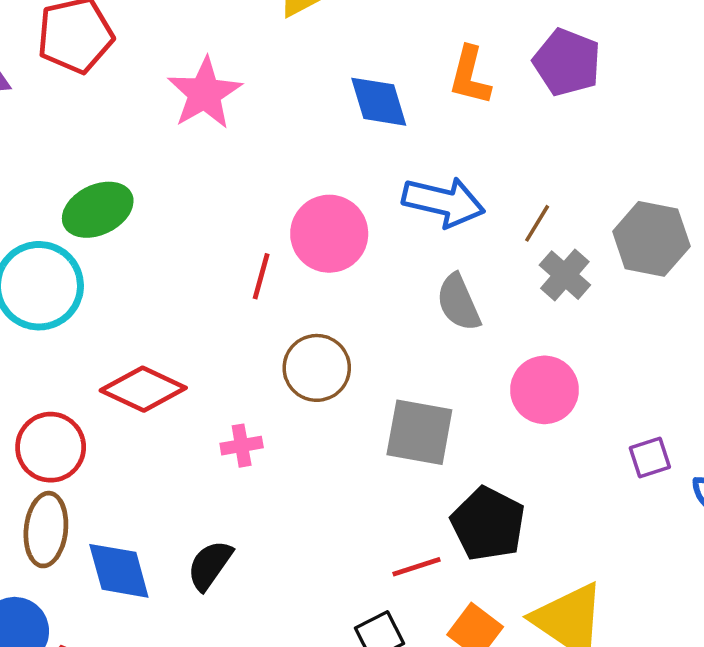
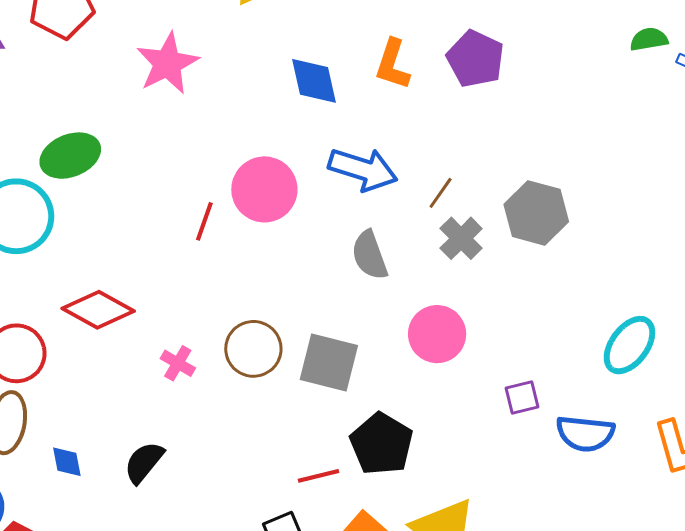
brown circle: (317, 368) -> (253, 349), moved
pink cross: (242, 446) -> (178, 363), turned 36
blue diamond: (119, 571) -> (67, 462), size x0.6

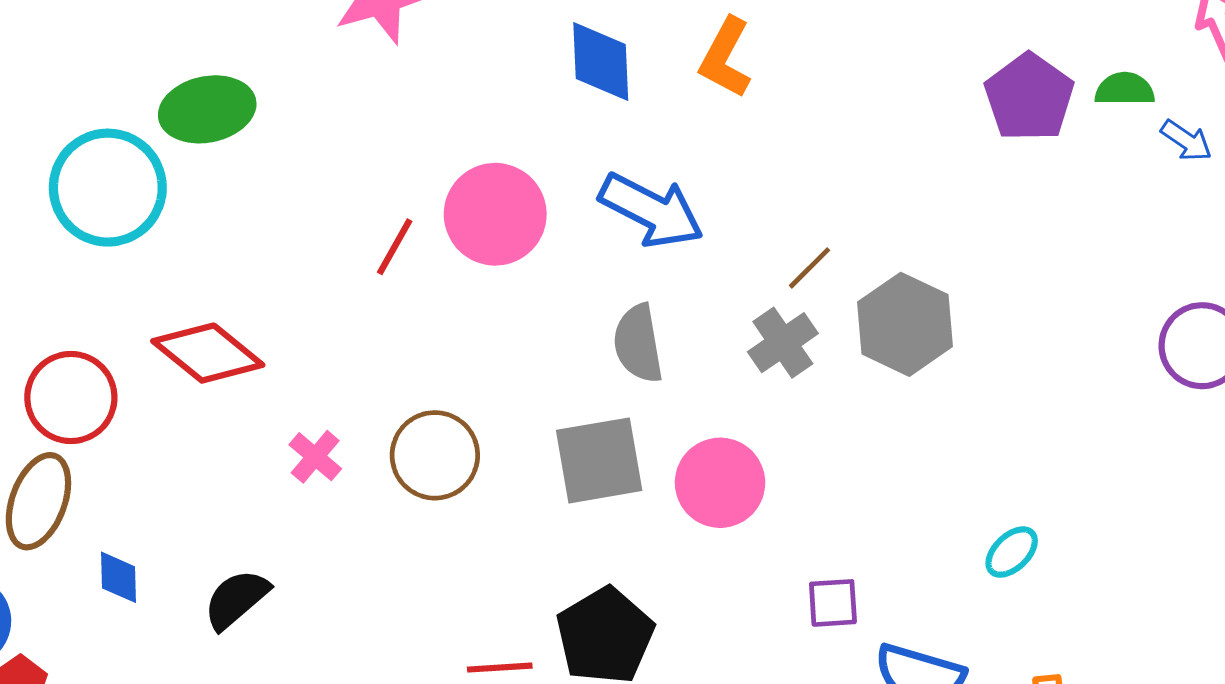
purple pentagon: (475, 59) -> (1029, 97), moved
brown line: (441, 193) -> (810, 268), moved
cyan ellipse: (629, 345) -> (1012, 552), size x0.6
gray square: (329, 363) -> (599, 460), moved, turned -34

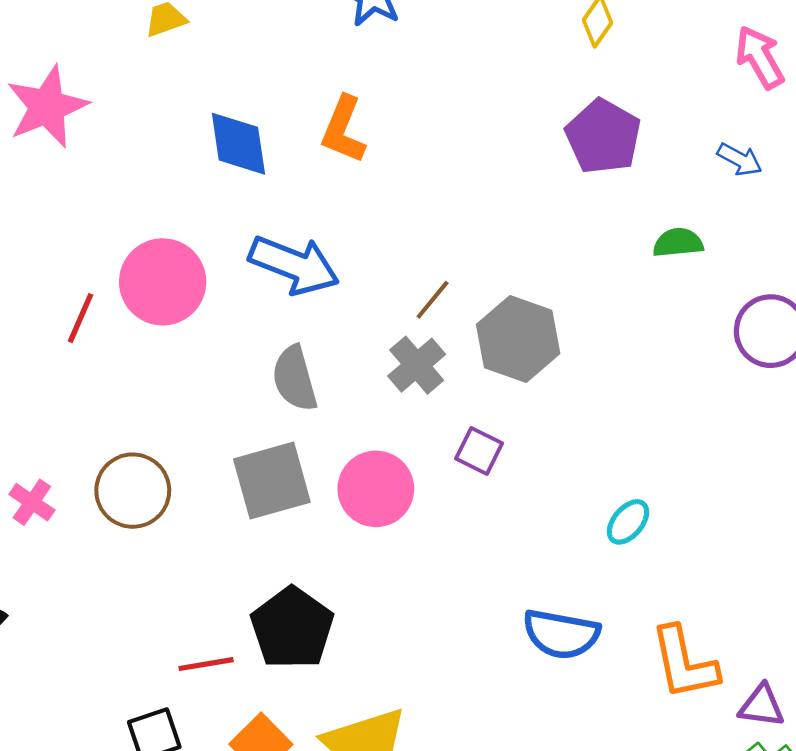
green semicircle: (1125, 89) -> (678, 243), moved
purple square: (833, 603) -> (479, 451), moved, turned 36

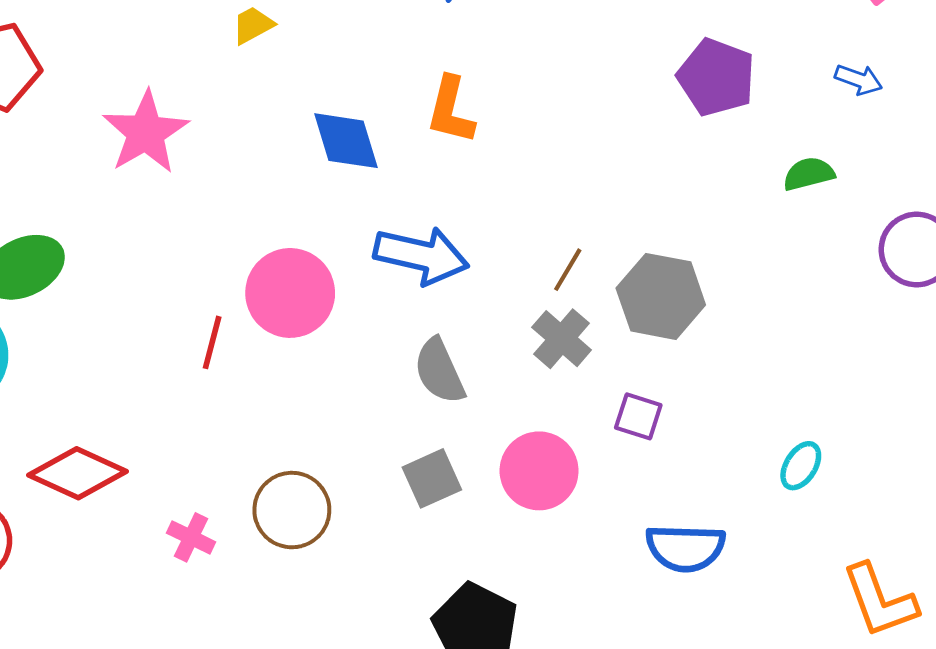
gray square: (272, 481) -> (432, 478), size x0.7
blue semicircle: (561, 634) -> (685, 548), moved

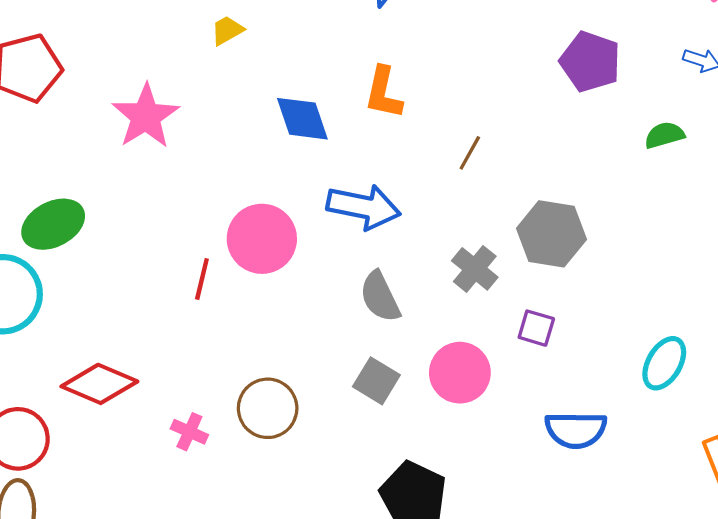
brown line: (568, 270) -> (470, 153), moved
cyan ellipse: (801, 466) -> (664, 363), size x1.4
gray square: (432, 478) -> (376, 381), turned -33

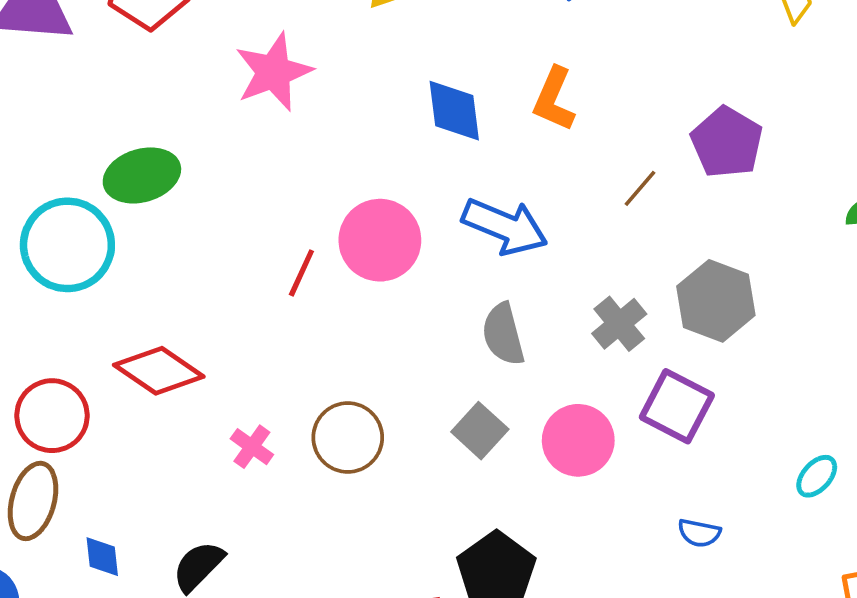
purple pentagon: (590, 62) -> (727, 142), moved
purple square: (536, 328) -> (677, 406), size x1.6
cyan ellipse: (664, 363) -> (817, 476), size x0.7
blue semicircle: (576, 430) -> (699, 533), size x0.6

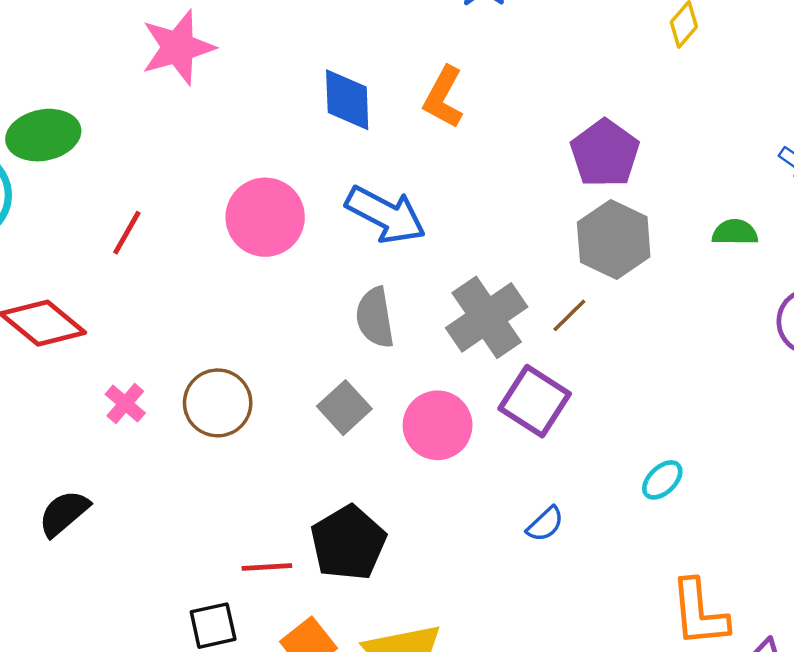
brown line: (640, 188) -> (569, 315), moved
red line: (301, 273) -> (127, 233), moved
gray hexagon: (716, 301) -> (614, 240), moved
gray cross: (619, 324) -> (487, 317), size x1.5
blue semicircle: (699, 533) -> (545, 524), turned -60

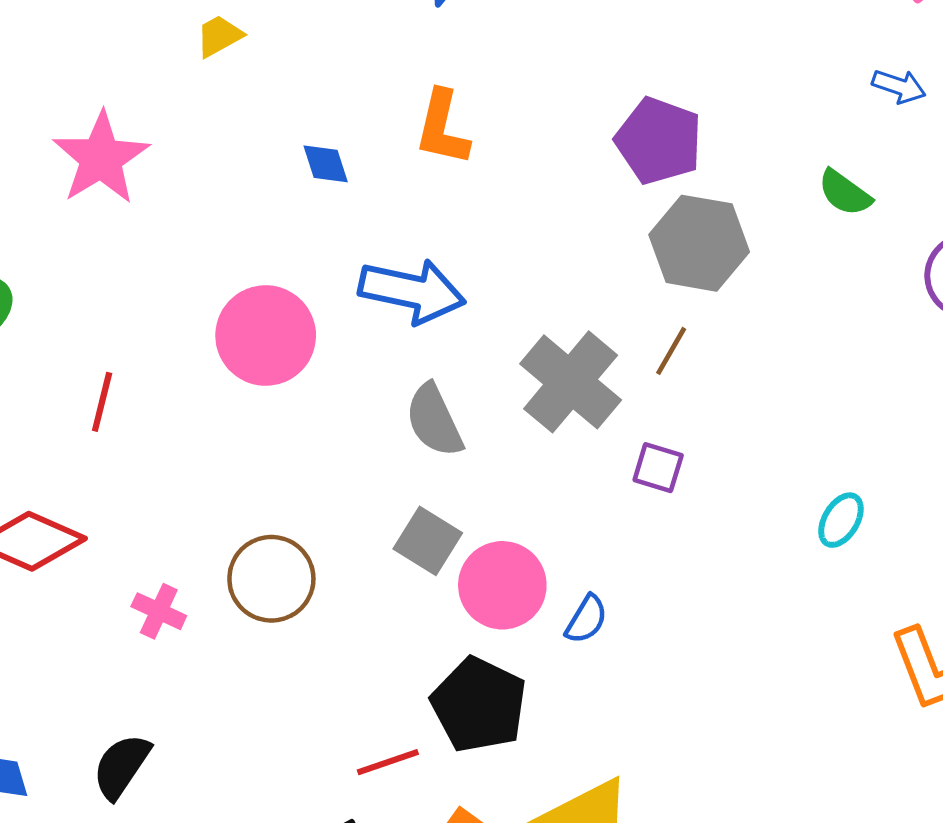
blue diamond: (347, 100) -> (326, 164), size x0.6
green semicircle: (735, 232) -> (845, 193), turned -129
purple square: (535, 401) -> (658, 468), size x0.6
pink circle: (438, 425) -> (502, 585), moved
blue semicircle: (545, 524) -> (586, 619), moved

